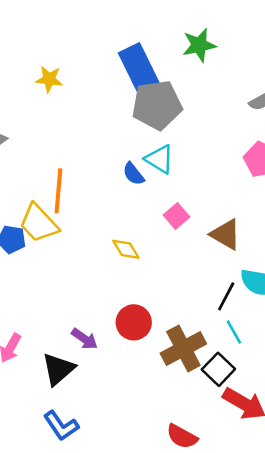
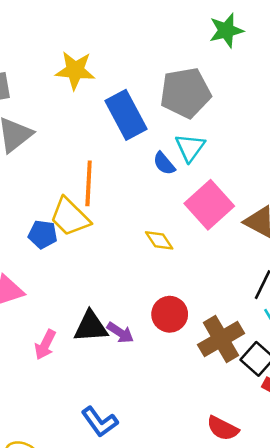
blue rectangle: (139, 68) -> (126, 115), moved
yellow star: (49, 79) -> (75, 70), size x1.4
cyan triangle: (159, 159) -> (190, 148), turned 36
pink square: (176, 216) -> (209, 205), size x1.8
black triangle: (58, 369) -> (91, 327), moved, turned 39

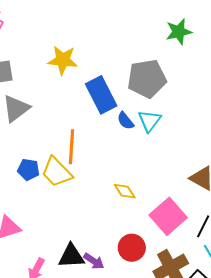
blue semicircle: (164, 163) -> (125, 121), moved
pink square: (209, 205) -> (168, 216), moved
blue pentagon: (43, 234) -> (28, 170), moved

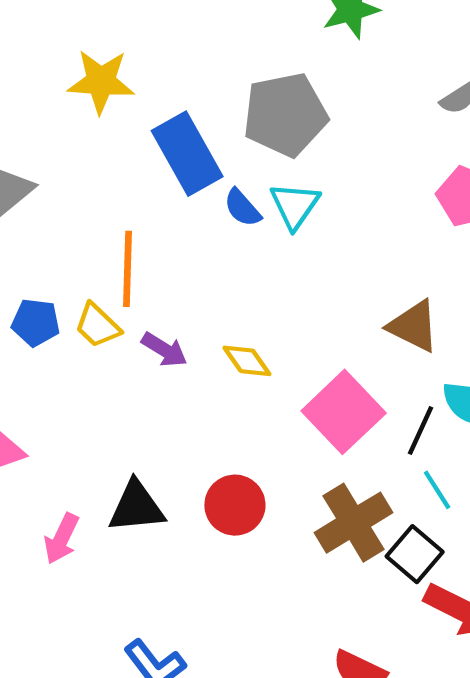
yellow trapezoid: (57, 172) -> (98, 325), size x0.7
red circle: (132, 248) -> (235, 505), moved
purple arrow: (94, 261) -> (164, 350), moved

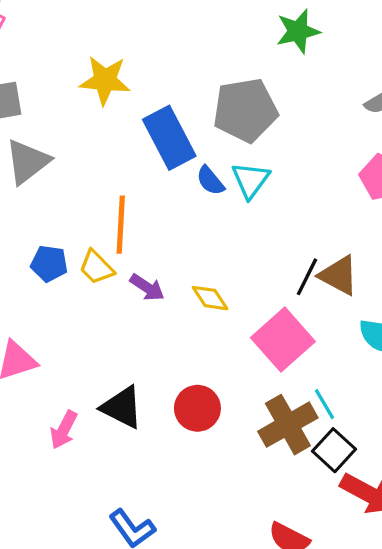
black line: (421, 430) -> (307, 277), moved
cyan line: (437, 490) -> (324, 404), moved
black triangle: (136, 507) -> (122, 407), turned 30

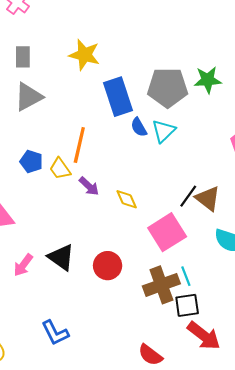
green star: (298, 31) -> (208, 80), moved
black square: (334, 450) -> (187, 305), turned 30

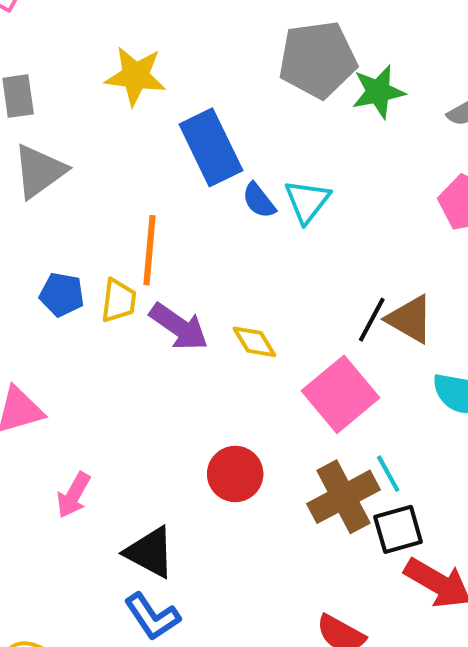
gray pentagon: (168, 88) -> (318, 60), moved
yellow trapezoid: (60, 169) -> (119, 301), turned -130
purple arrow: (89, 186) -> (179, 327), size x1.4
black triangle: (61, 257) -> (150, 552), moved

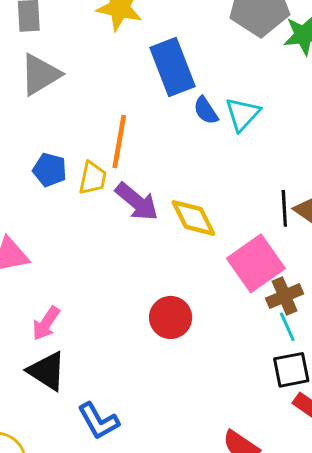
black line: (372, 320) -> (284, 208), turned -36
yellow diamond: (254, 342) -> (193, 218), size x1.4
brown cross: (343, 497) -> (285, 296), moved, size x0.7
black triangle: (150, 552) -> (47, 371), moved

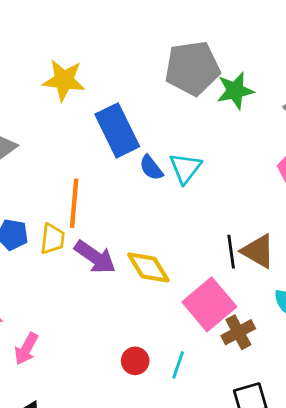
red circle: (171, 317) -> (135, 361), size x0.7
pink arrow: (46, 323) -> (26, 349), moved
cyan line: (287, 327) -> (178, 365), moved, turned 48

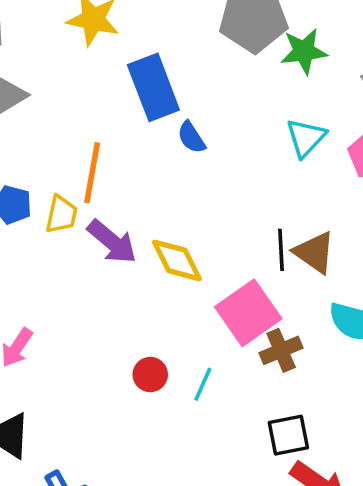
cyan triangle: (185, 168) -> (306, 138), moved

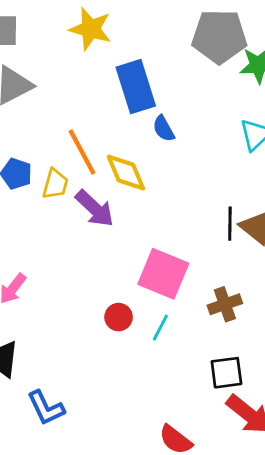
orange line: (92, 173) -> (82, 152), turned -42
yellow diamond: (177, 260) -> (126, 173), moved
pink square: (248, 313) -> (163, 274), moved, turned -36

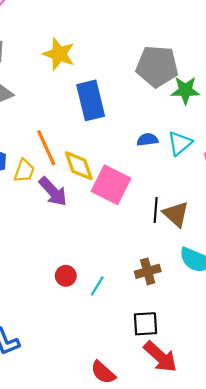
blue semicircle: (164, 129) -> (147, 140), moved, turned 108
pink square: (163, 274) -> (111, 185), moved

